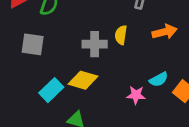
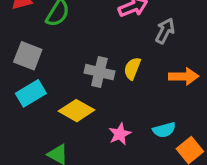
cyan rectangle: (51, 90) -> (31, 93), moved
pink star: (136, 95) -> (120, 134), moved, turned 30

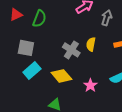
gray cross: (99, 72) -> (71, 50), turned 30
yellow diamond: (76, 111) -> (61, 76), turned 30

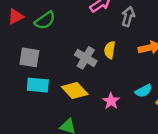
green semicircle: (39, 19) -> (45, 20), turned 36
cyan rectangle: (32, 70) -> (38, 85), turned 48

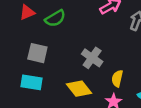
yellow semicircle: (110, 50) -> (117, 78), moved
cyan rectangle: (38, 85) -> (32, 82), moved

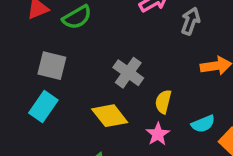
cyan rectangle: (32, 82) -> (43, 107), turned -65

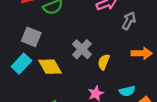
yellow semicircle: (163, 102) -> (104, 62), moved
yellow diamond: (110, 116) -> (50, 67), moved

